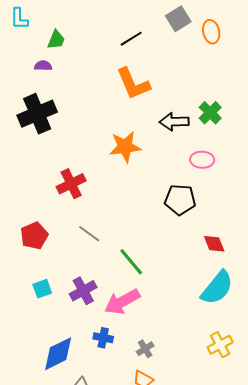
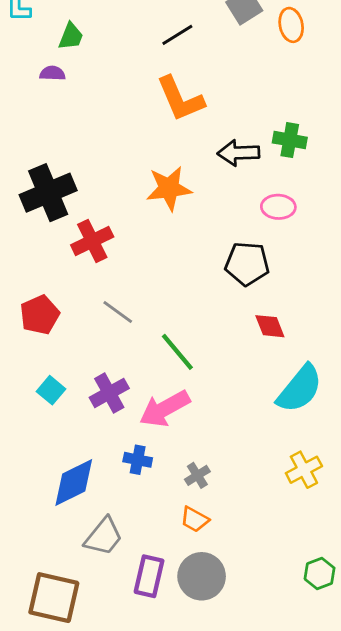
green cross: (210, 113) -> (290, 140), turned -35
black cross: (37, 114) -> (48, 193), moved
red diamond: (214, 244) -> (270, 326), moved
cyan square: (42, 289) -> (51, 390), turned -30

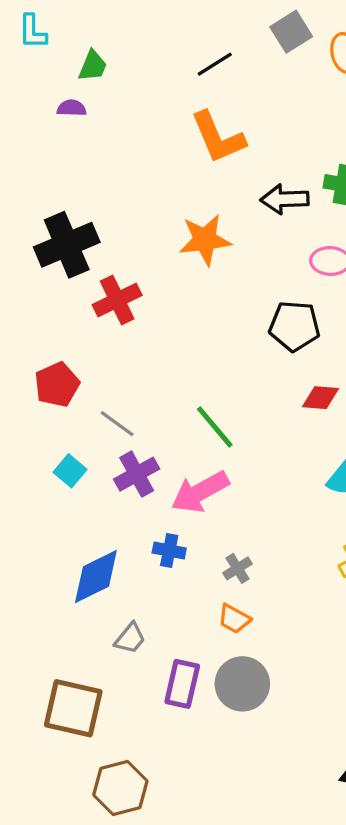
gray line: (118, 312) -> (117, 424), moved
red diamond: (270, 326) -> (320, 398), turned -64
gray trapezoid: (104, 537) -> (130, 638), size x0.7

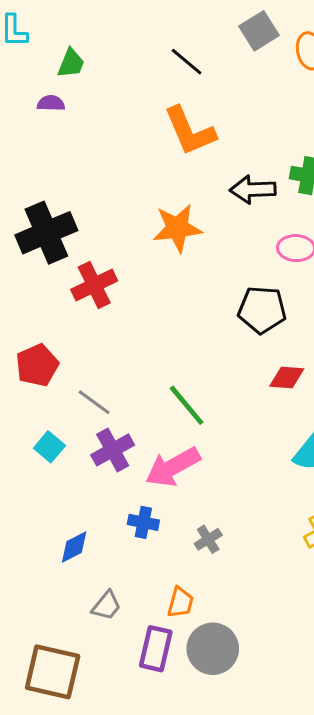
black line: (215, 64) -> (187, 62), turned 72
blue diamond: (96, 577) -> (74, 547), size x0.6
orange trapezoid: (234, 619) -> (180, 602), moved, turned -104

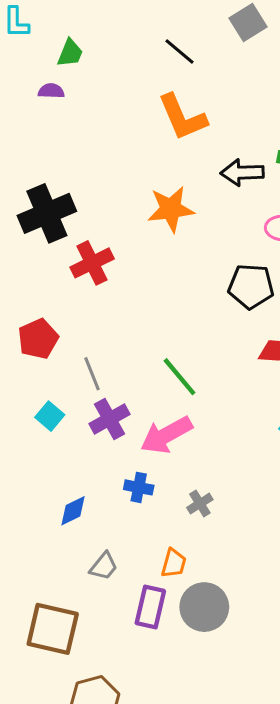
gray line: (94, 402) -> (92, 374), turned 32

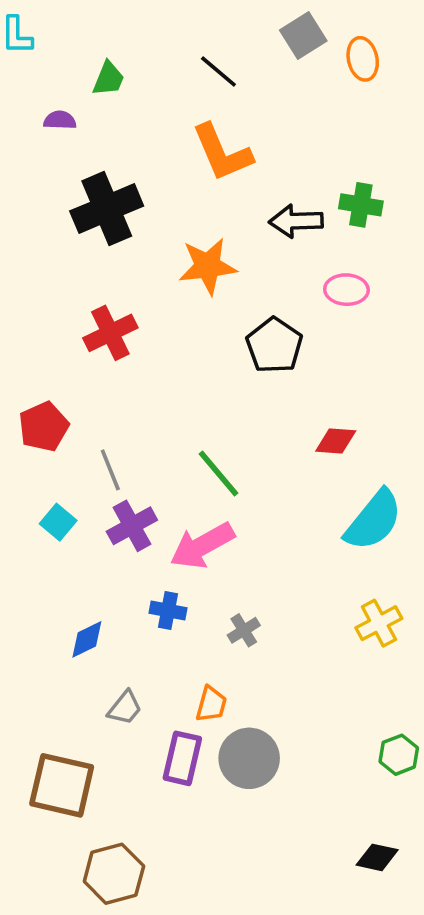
green trapezoid: (70, 53) -> (109, 79), moved
black cross: (47, 213) -> (107, 208), moved
black pentagon: (251, 286) -> (274, 345), moved, turned 30

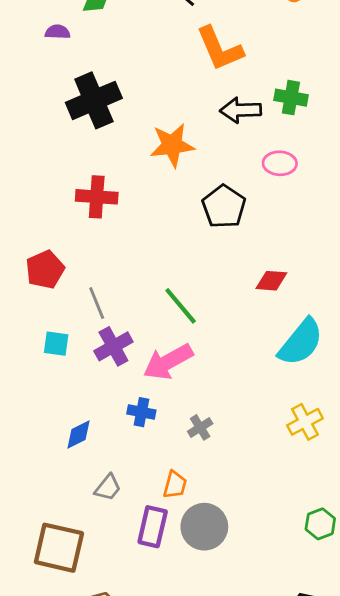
orange L-shape: (222, 153) -> (220, 49), moved
red cross: (110, 333) -> (97, 197), turned 30
cyan square: (58, 522) -> (56, 344), turned -32

